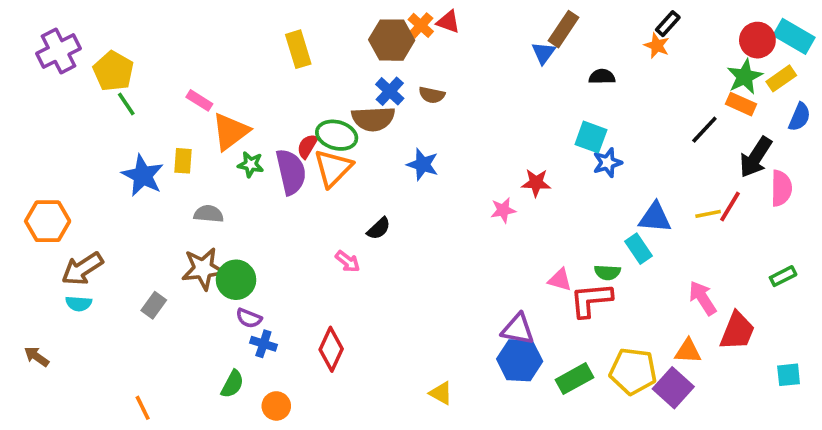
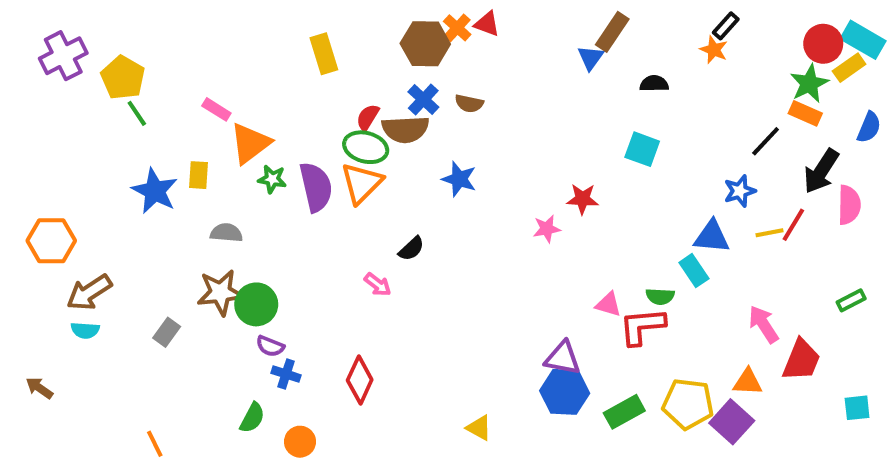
yellow rectangle: (781, 78) -> (849, 68), moved
red semicircle: (307, 146) -> (368, 117), moved
blue star: (607, 163) -> (740, 191), moved

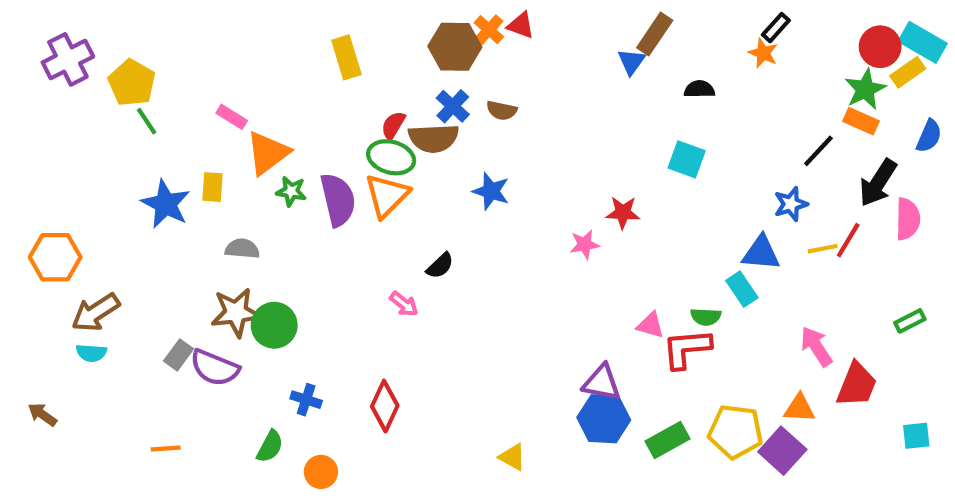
purple semicircle: (270, 346) -> (215, 368), moved, size x1.6
orange line: (155, 444) -> (166, 449), moved, turned -68

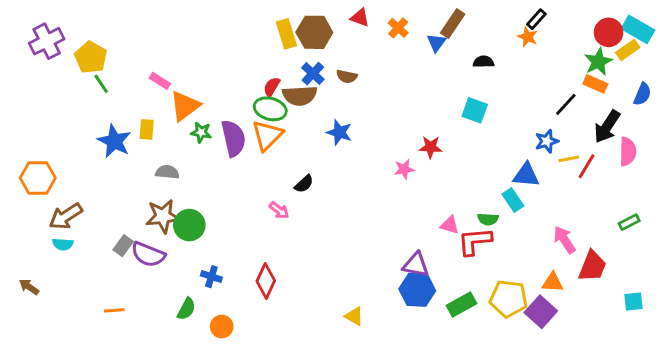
orange cross: (489, 30) -> (398, 28), moved
yellow rectangle: (346, 57) -> (286, 34), moved
yellow line: (823, 249) -> (569, 159), moved

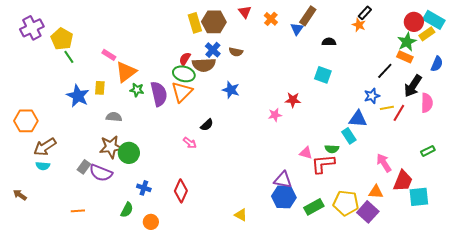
red triangle: (360, 18) -> (245, 12), turned 32
cyan square: (634, 302) -> (419, 197), moved, size x1.5

